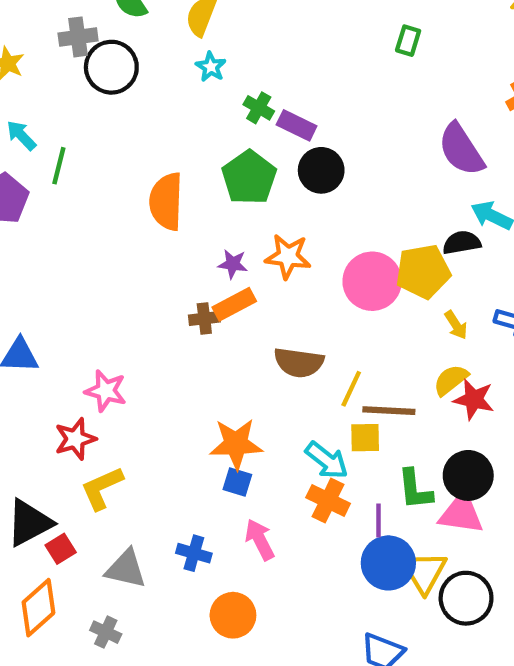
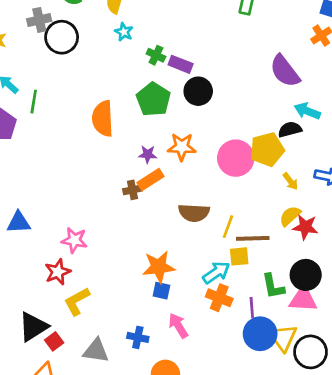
cyan arrow: (327, 460) -> (216, 273), turned -68

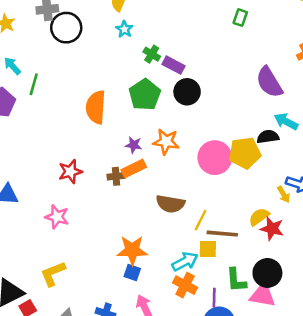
yellow arrow: (290, 181) -> (284, 194), moved
red star: (58, 272) -> (70, 172), moved

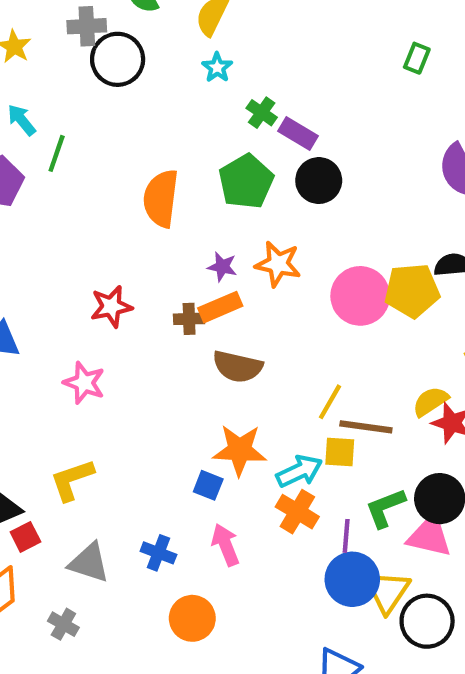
brown semicircle: (170, 204) -> (238, 367), moved
orange star: (132, 250) -> (240, 450), moved
green L-shape: (236, 280) -> (385, 508), turned 70

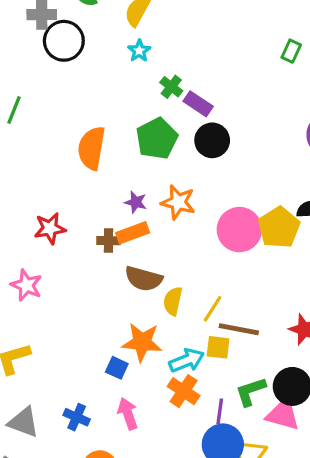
yellow pentagon: (412, 291) -> (279, 227), turned -30
yellow semicircle: (430, 401) -> (173, 301), moved, turned -48

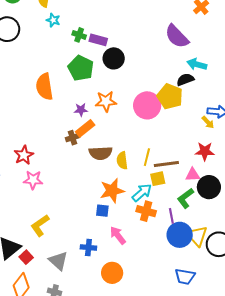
red star: (50, 228) -> (24, 155), moved
pink triangle: (283, 414) -> (193, 175), moved, size x0.7
gray triangle: (23, 422) -> (58, 261), turned 40

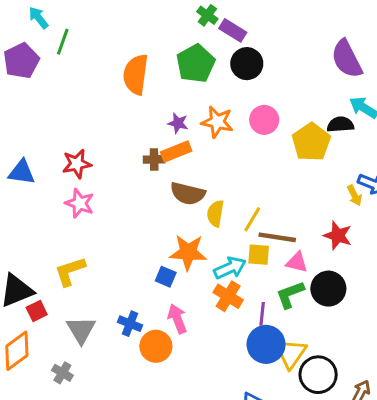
pink circle: (147, 105) -> (264, 120), moved, size x0.7
pink triangle: (193, 175) -> (297, 262), moved
orange circle: (112, 273) -> (156, 346), moved

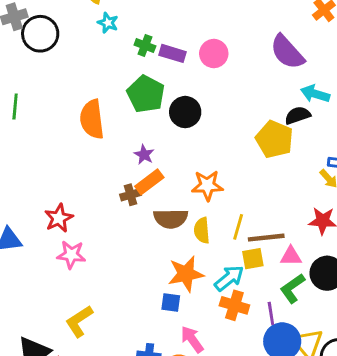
black circle: (247, 64) -> (185, 112), moved
pink circle: (264, 120) -> (214, 54), moved
orange star: (217, 122) -> (207, 185), moved
purple star: (178, 123) -> (144, 155), turned 30

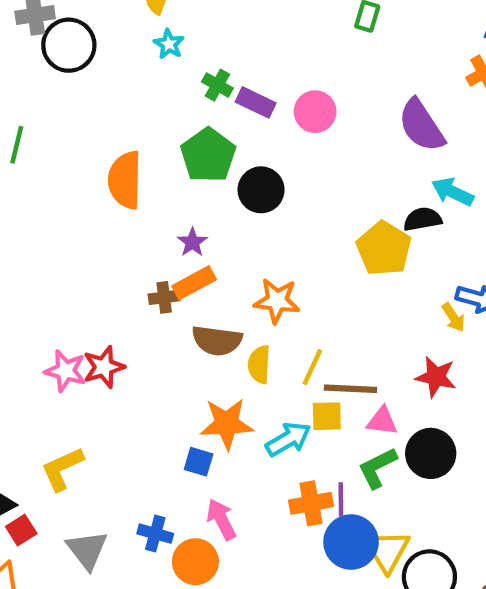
red star: (59, 218) -> (104, 367), moved
orange cross: (234, 305) -> (311, 503), moved, turned -36

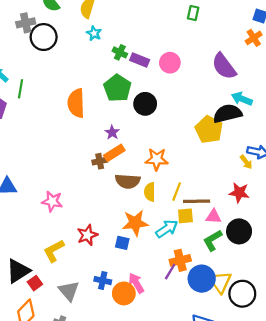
black semicircle: (423, 219) -> (227, 114), size x1.5
red star: (104, 367) -> (87, 235), moved
purple line: (341, 499) -> (170, 272), moved, turned 35
pink arrow: (221, 519) -> (136, 283), moved

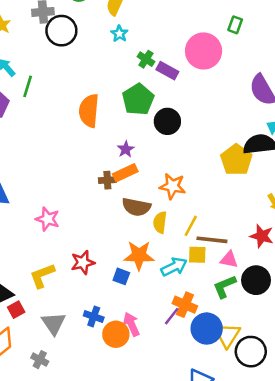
pink circle: (170, 63) -> (204, 51), moved, size x1.5
orange cross: (180, 260) -> (185, 305), turned 30

